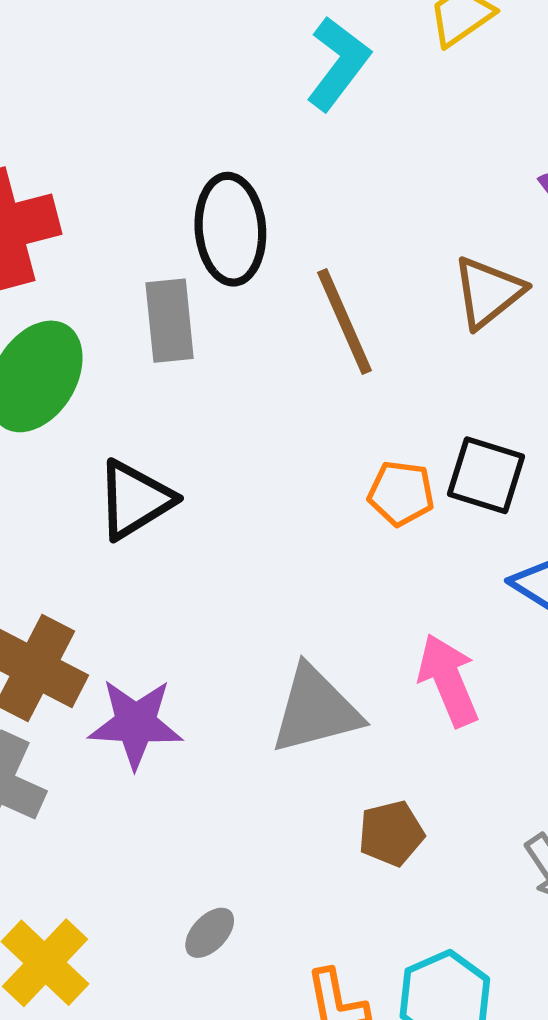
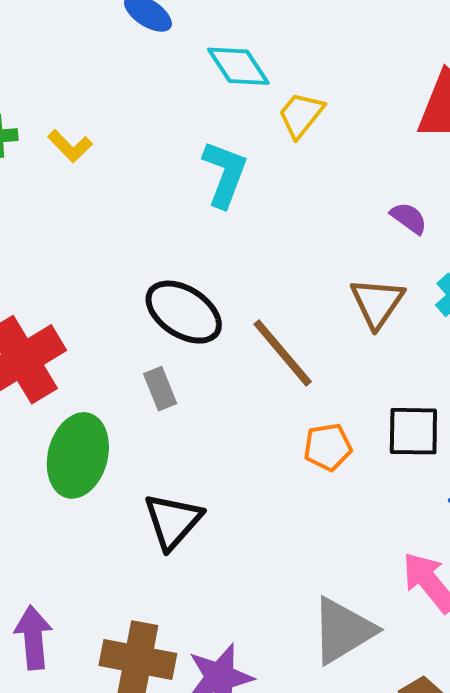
black ellipse: (230, 229) -> (184, 312), turned -36
gray rectangle: (170, 321) -> (160, 389), size x0.7
orange pentagon: (401, 493) -> (328, 447), moved

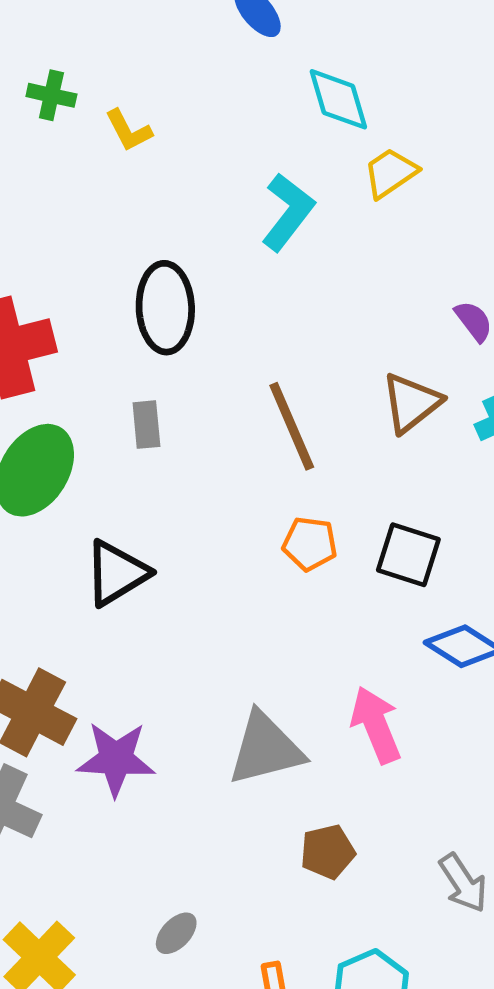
black ellipse: (184, 312) -> (165, 308), moved, turned 38

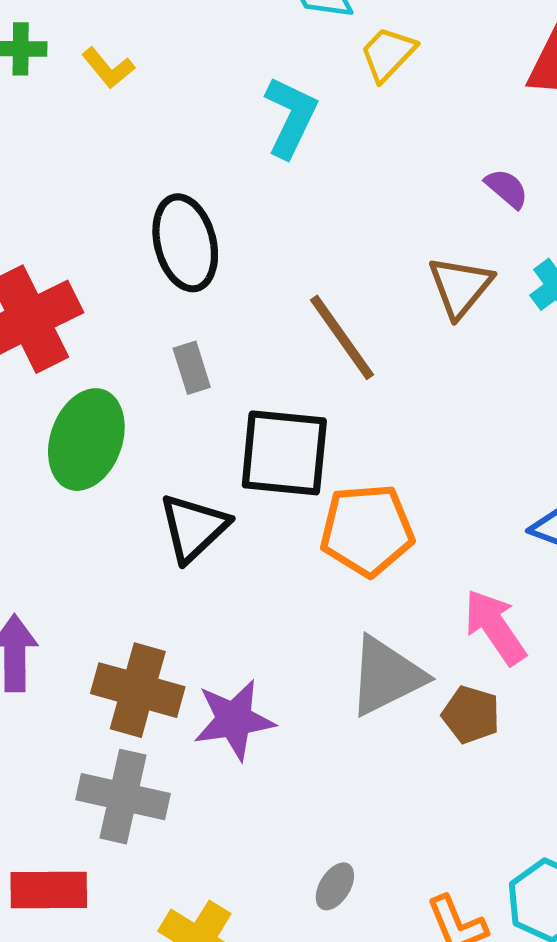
orange pentagon: (310, 544) -> (367, 530), moved, size x1.6
black square: (408, 555) -> (284, 453), moved, size x1.4
brown pentagon: (328, 852) -> (471, 715), moved, turned -30

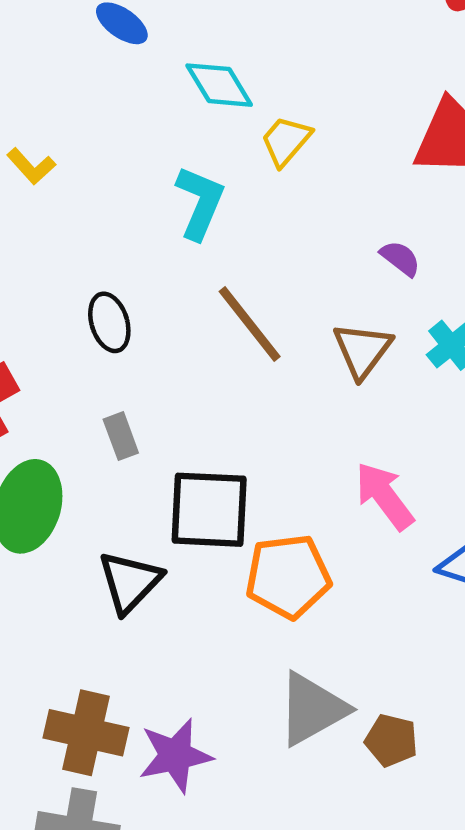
black ellipse: (185, 243) -> (109, 322), size x0.7
brown line: (342, 337) -> (250, 324), moved
pink arrow: (495, 627) -> (384, 496), moved

